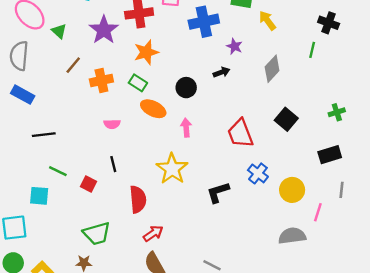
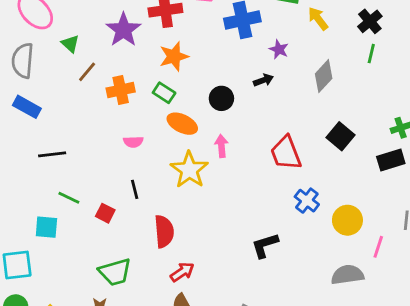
black cross: (329, 23) -> (370, 21), moved, turned 30
green triangle: (59, 31) -> (70, 44), moved
black rectangle: (330, 155) -> (391, 160), moved
yellow star: (172, 169) -> (189, 170), moved
black L-shape: (218, 192) -> (265, 245), moved

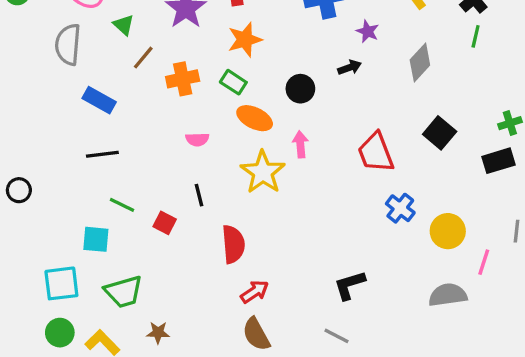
blue rectangle: (27, 107) -> (99, 100), moved
black L-shape: (265, 245) -> (350, 285), moved
green trapezoid: (115, 272) -> (124, 292), moved

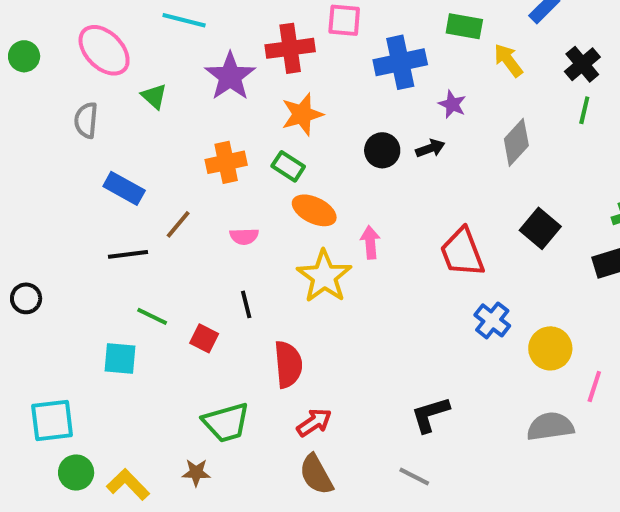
gray semicircle: (68, 44) -> (86, 120), size x0.7
brown line: (143, 58) -> (178, 224), moved
black circle: (300, 89) -> (382, 150), moved
cyan square: (61, 283) -> (52, 420), moved
green trapezoid: (124, 292) -> (226, 422), moved

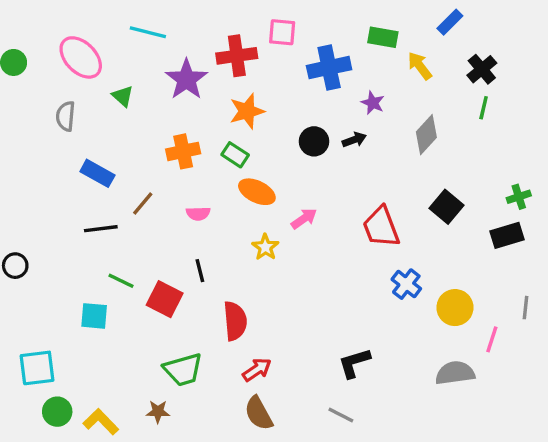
pink arrow: (370, 242) -> (304, 219), turned 60
yellow star: (324, 276) -> (265, 247), size x0.6
red square: (204, 338) -> (165, 299), size x1.5

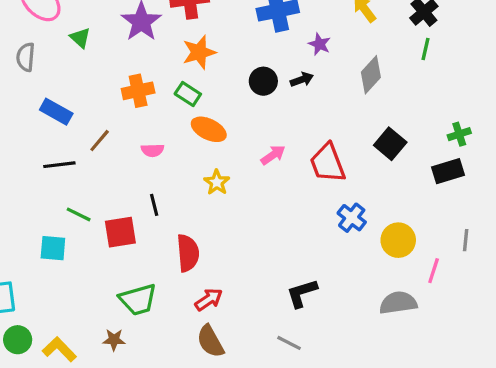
pink arrow: (304, 219) -> (273, 155), moved
red square: (165, 299) -> (120, 232), turned -36

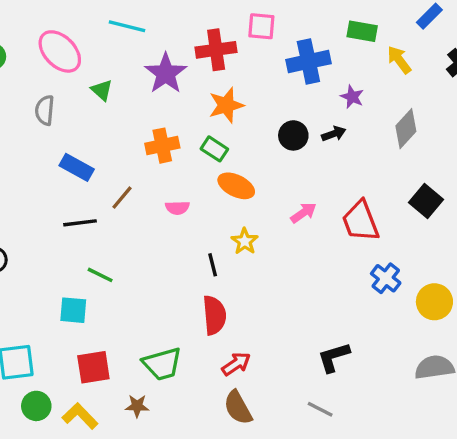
black line: (154, 205) -> (213, 265), moved
red square: (120, 232) -> (93, 367), moved

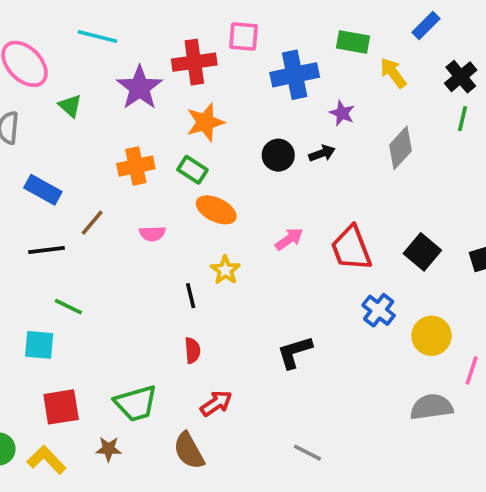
black square: (426, 201) -> (422, 252), moved
red semicircle: (214, 315) -> (192, 350), size x0.6
black L-shape: (334, 357) -> (295, 352), moved
brown semicircle: (238, 408) -> (189, 451), moved

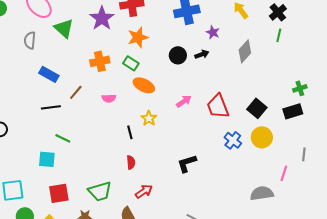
green triangle: (70, 106) -> (64, 28), size x1.5
yellow circle: (432, 336) -> (262, 137), moved

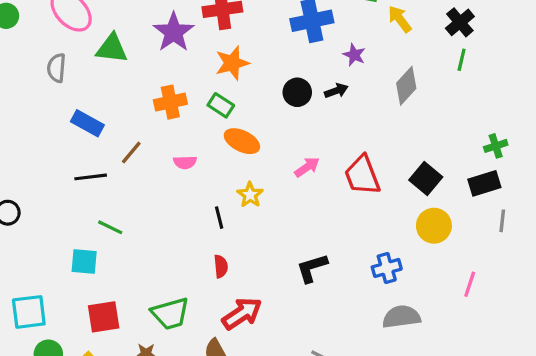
green triangle: (64, 28) -> (112, 48), turned -35
blue cross: (233, 140) -> (387, 268), moved, turned 36
gray line: (304, 154) -> (502, 221), moved
red arrow: (144, 191) -> (242, 314), size x1.4
gray semicircle: (262, 193) -> (401, 317), moved

